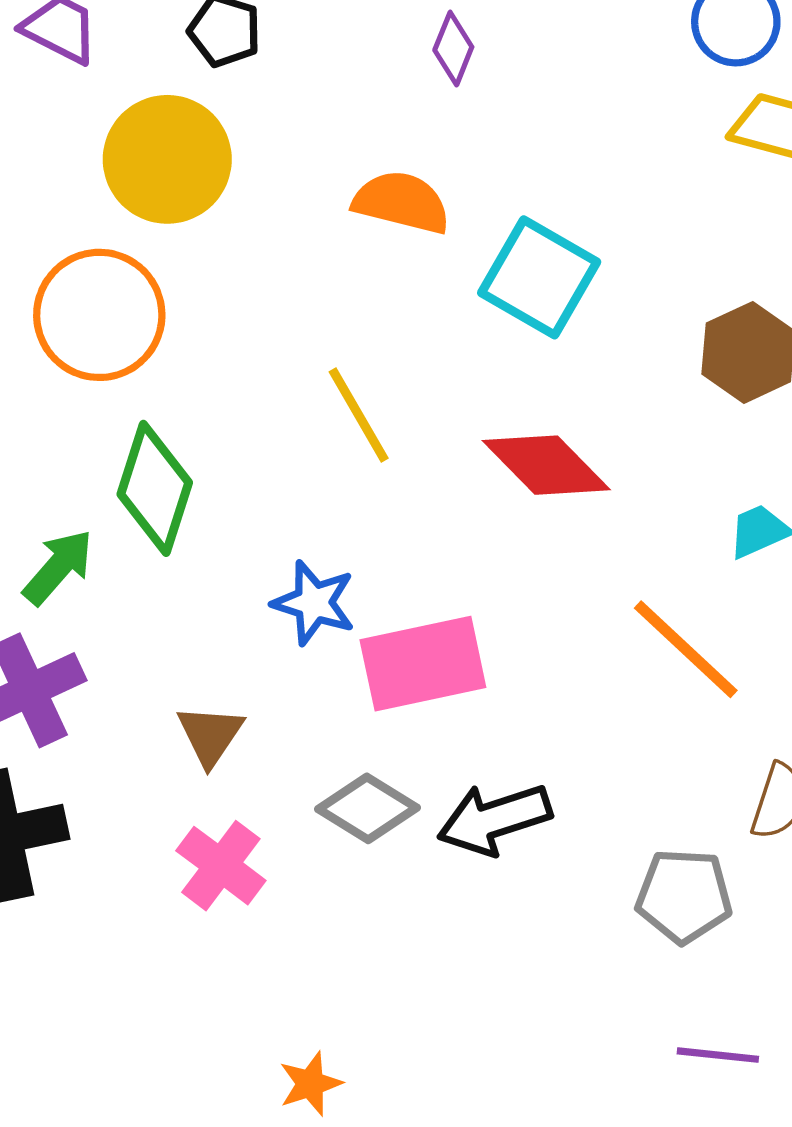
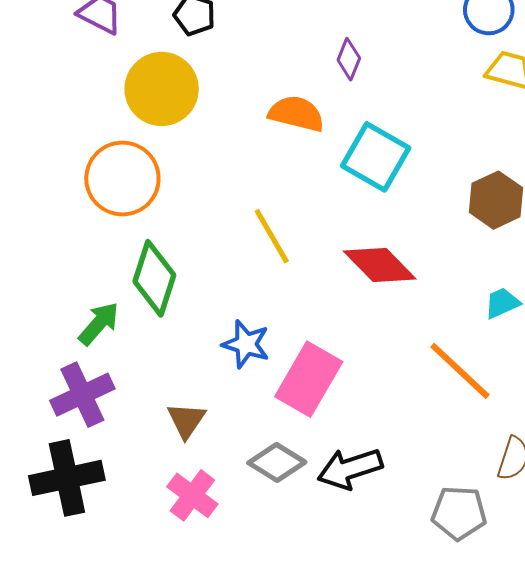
purple diamond: (453, 49) -> (349, 59), moved
pink rectangle: (423, 664) -> (309, 379), turned -48

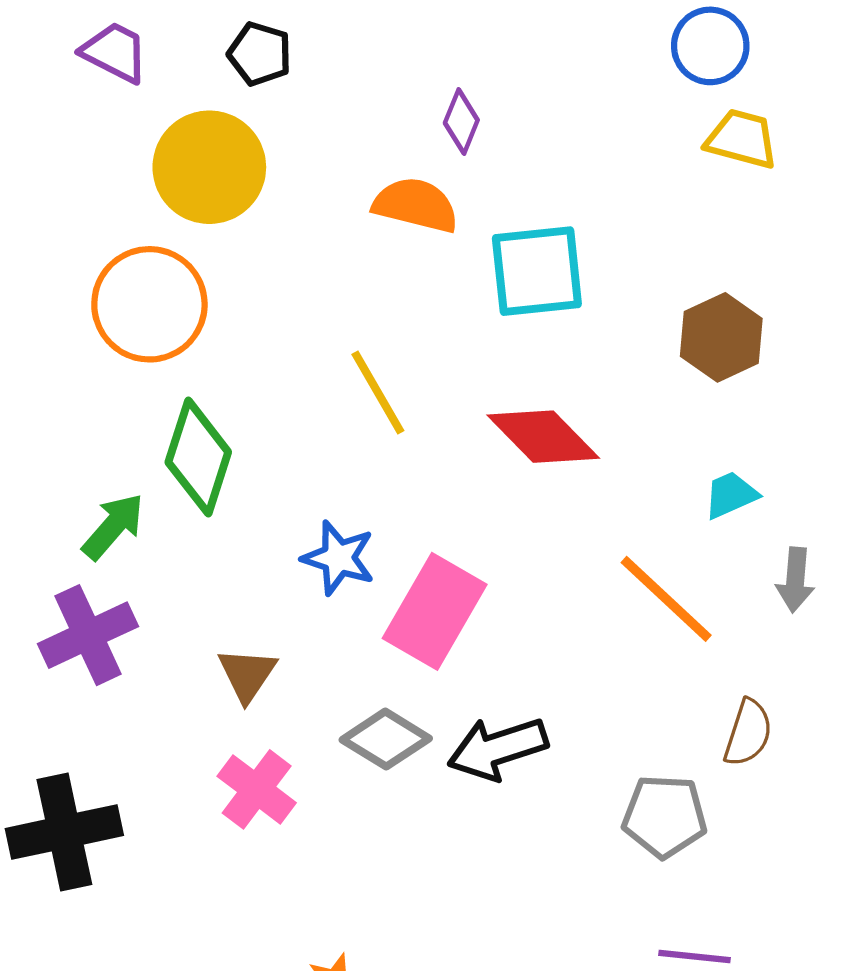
purple diamond: (349, 59) -> (461, 122), moved
cyan square: (376, 157) -> (537, 271), turned -36
black cross: (67, 478) -> (64, 832), moved

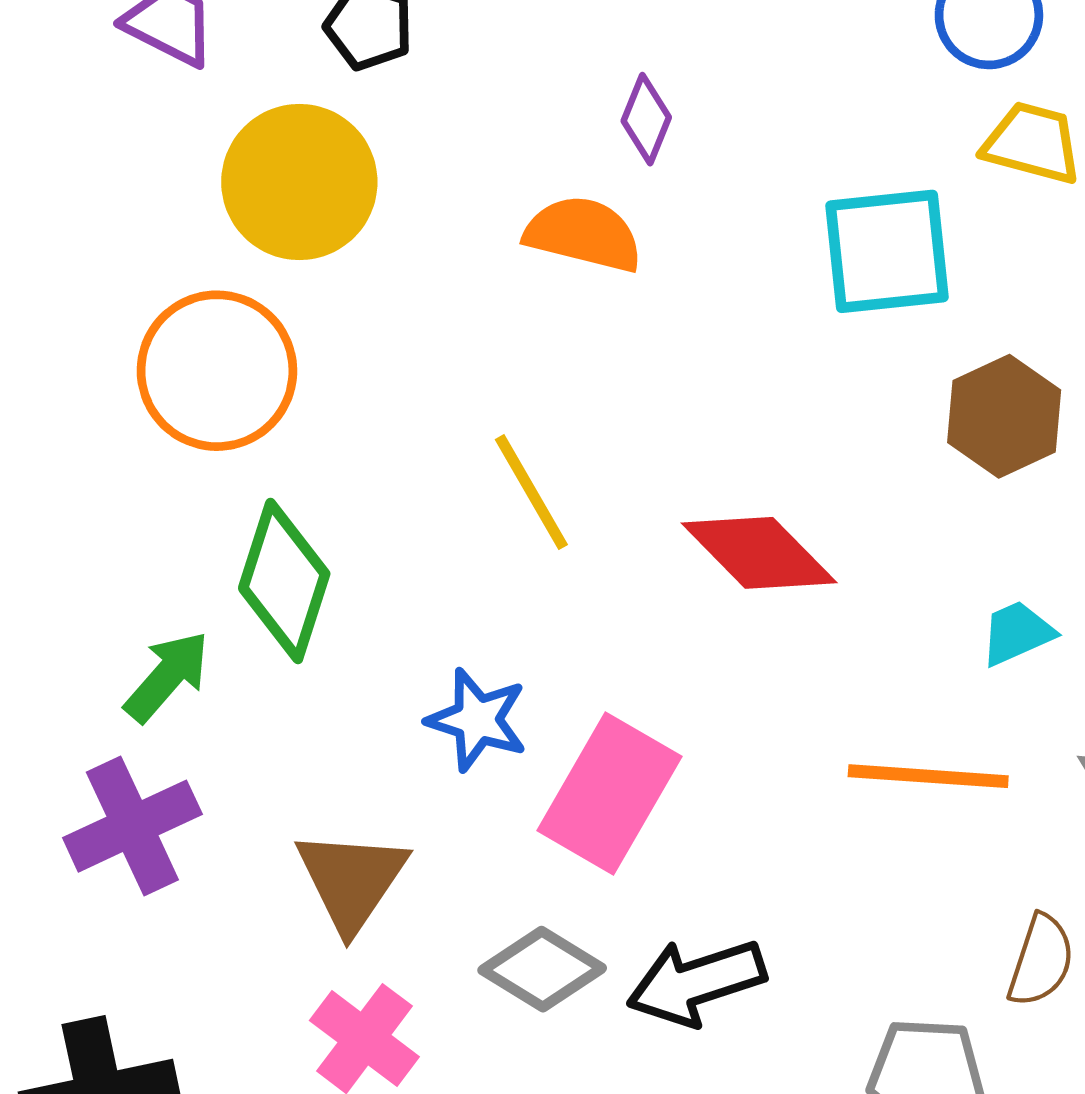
cyan square: (537, 271) -> (887, 251), moved
orange line: (666, 599) -> (928, 776), turned -39
brown triangle: (247, 674) -> (351, 880), size x1.4

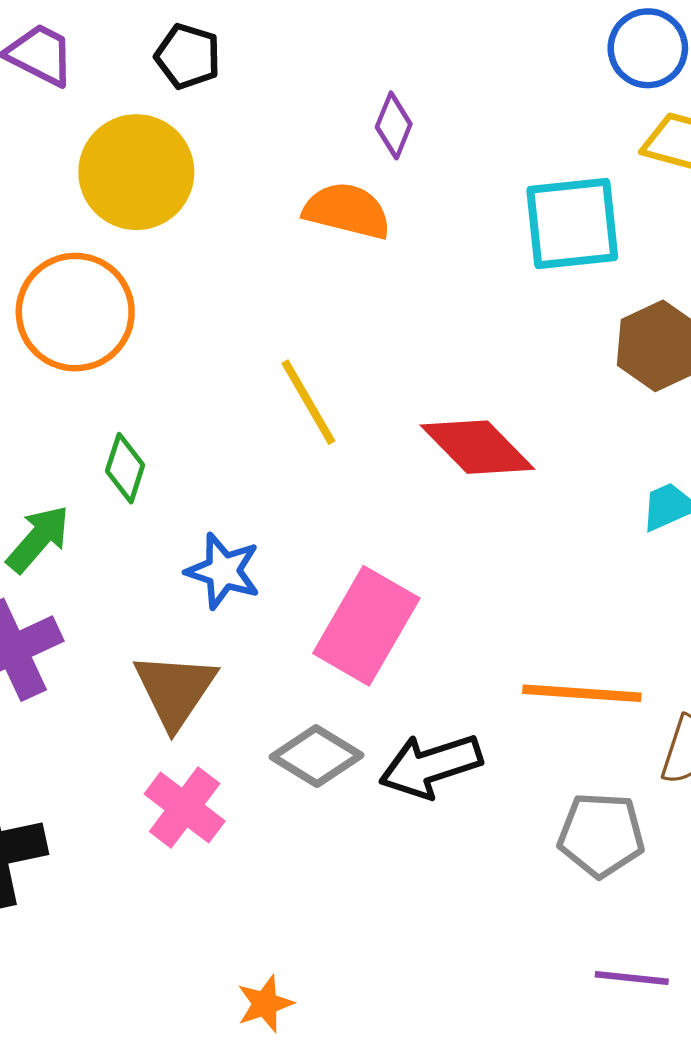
green diamond: (284, 581) -> (125, 468), size x0.6
blue star: (477, 720) -> (223, 571), moved
orange line: (928, 776) -> (582, 693), moved

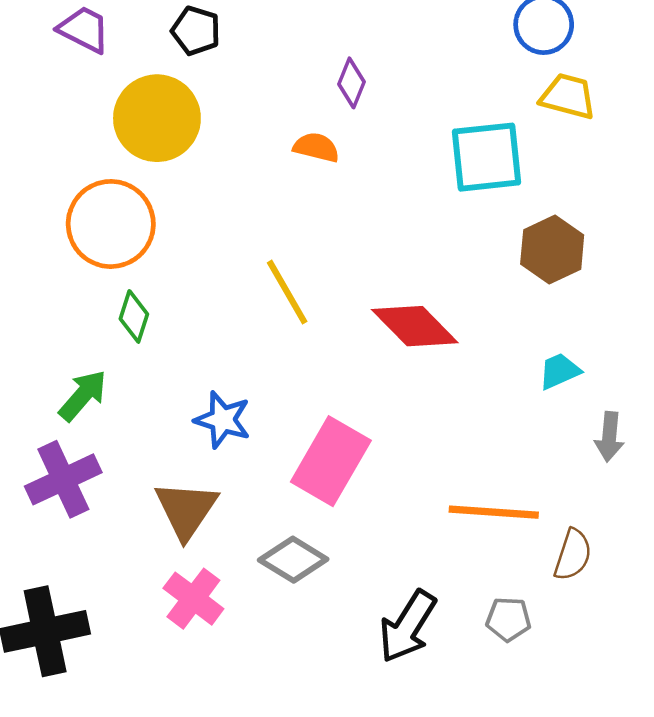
orange semicircle: (347, 211) -> (316, 147), size x0.7
green diamond: (125, 468) -> (134, 316), moved
black arrow: (431, 766) -> (407, 626), moved, turned -40
gray pentagon: (601, 835) -> (508, 619), size x0.7

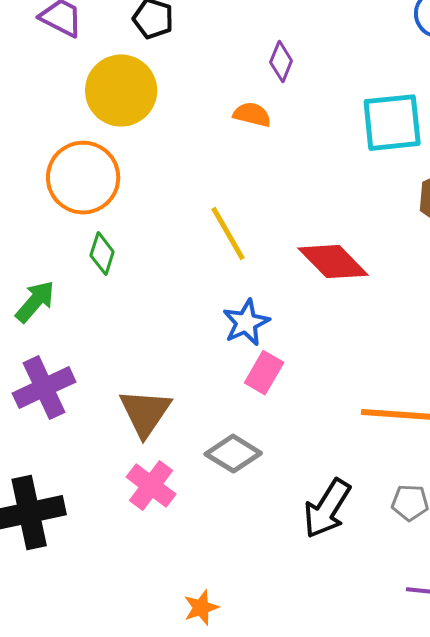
green arrow: (83, 395) -> (35, 302), moved
blue star: (223, 420) -> (246, 323), moved, turned 30
pink rectangle: (331, 461) -> (264, 373), size x0.6

